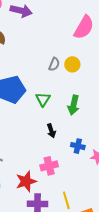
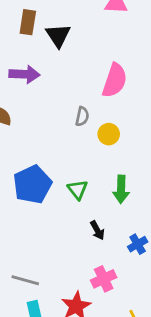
gray semicircle: (54, 64) -> (82, 116), moved
blue cross: (78, 146) -> (138, 244), turned -32

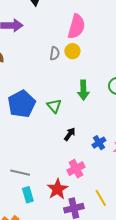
yellow circle: (109, 134) -> (72, 51), moved
green arrow: (121, 189) -> (83, 90), moved
black arrow: (97, 230) -> (70, 134), turned -112

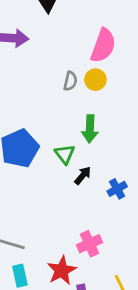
green arrow: (83, 90) -> (90, 129), moved
black arrow: (70, 134) -> (83, 175), moved
blue cross: (99, 143) -> (117, 189), moved

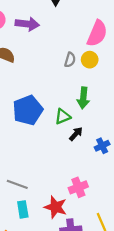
green triangle: (65, 154) -> (63, 117), turned 42
red star: (62, 270) -> (56, 207), turned -30

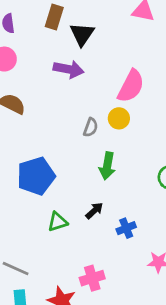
purple arrow: (27, 24) -> (69, 69), moved
gray semicircle: (70, 60) -> (91, 127), moved
green triangle: (63, 117) -> (58, 222), moved

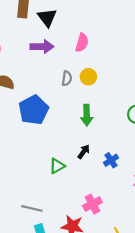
pink semicircle: (131, 86) -> (82, 43), moved, size x0.7
gray semicircle: (91, 127) -> (67, 78), moved
blue pentagon: (36, 176) -> (34, 110), moved

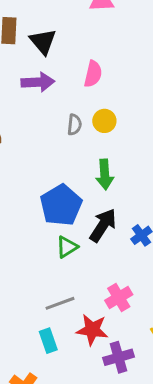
blue pentagon: (34, 110) -> (61, 205), moved
black arrow: (84, 152) -> (103, 225), size x1.6
gray line: (32, 208) -> (60, 303), moved, turned -30

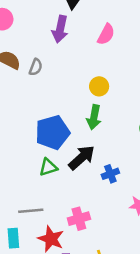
purple arrow: (38, 82) -> (60, 29), turned 90
yellow circle: (104, 121) -> (99, 86), moved
gray semicircle: (74, 125) -> (36, 67), moved

